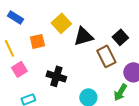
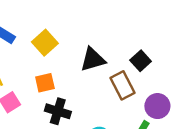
yellow square: (61, 23) -> (45, 43), moved
orange square: (37, 41) -> (45, 83), moved

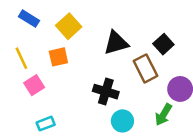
orange square: (45, 83) -> (58, 57), moved
black cross: (58, 111) -> (106, 92), moved

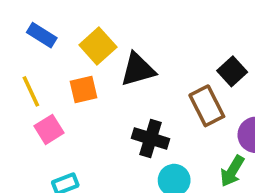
black triangle: (116, 43) -> (138, 70), moved

